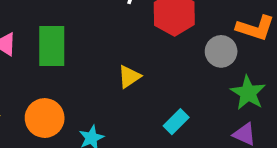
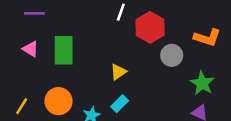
gray circle: (221, 51) -> (172, 55), moved
cyan rectangle: (176, 122) -> (120, 104), moved

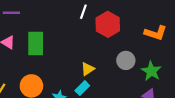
gray circle: (172, 55) -> (126, 60), moved
yellow triangle: (118, 72) -> (88, 69), moved

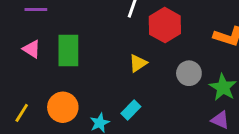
yellow triangle: (88, 69) -> (138, 63), moved

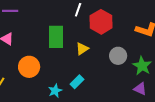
green rectangle: (68, 51) -> (56, 37), moved
orange circle: (63, 107) -> (29, 67), moved

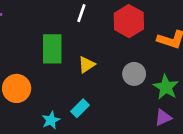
red hexagon: (101, 22) -> (129, 21), moved
purple triangle: (140, 89) -> (163, 118), turned -48

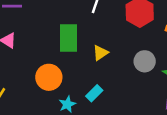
orange circle: (17, 88) -> (49, 77), moved

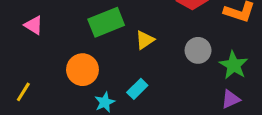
green rectangle: (69, 38) -> (106, 22), turned 68

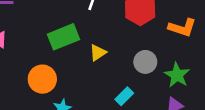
cyan rectangle: (137, 89) -> (124, 96), moved

